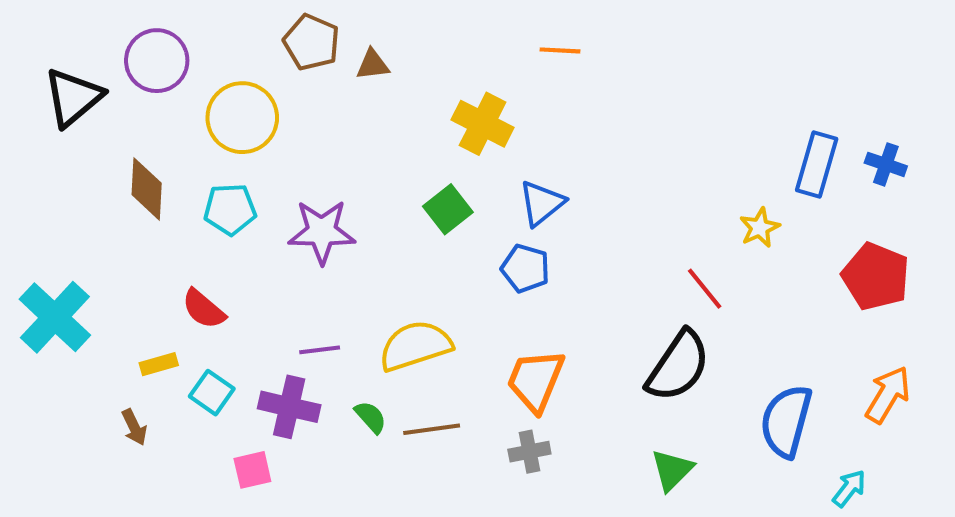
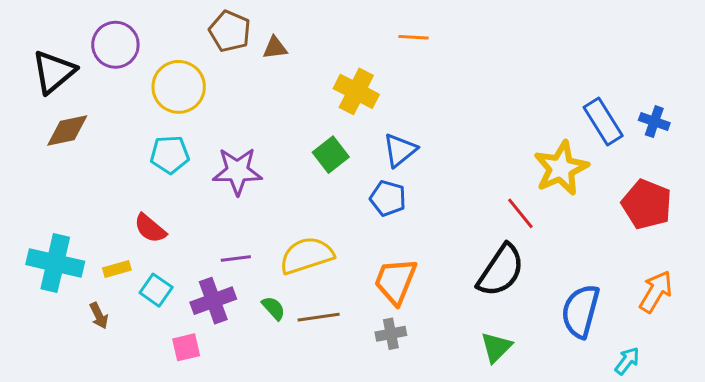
blue rectangle: (817, 164) -> (603, 122), turned -48
brown diamond: (147, 189) -> (67, 131), moved, turned 75
yellow star: (760, 228) -> (561, 168), size x1.8
cyan cross: (55, 317) -> (55, 263), moved, turned -30
purple cross: (289, 407) -> (213, 301), turned -33

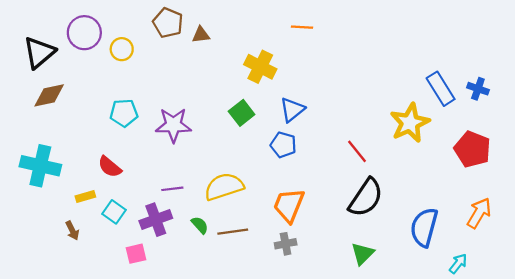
yellow circle: (179, 87) -> (122, 49), moved, size x0.6
red line: (520, 213) -> (357, 151), moved
cyan cross: (55, 263) -> (40, 166), moved

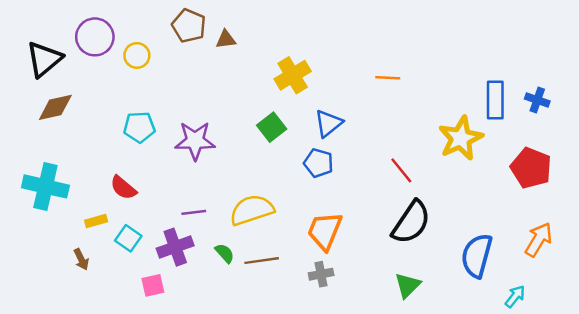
orange line: (302, 27) -> (388, 78), moved
yellow cross: (260, 67) -> (293, 75), turned 32
blue rectangle: (441, 89) -> (495, 100), turned 32

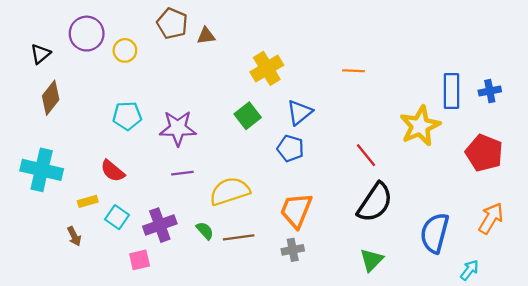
black triangle: (44, 59) -> (40, 54), size x0.6
blue cross: (537, 100) -> (490, 91), turned -30
brown diamond: (55, 107) -> (51, 98), turned -40
purple line: (194, 212) -> (182, 173), moved

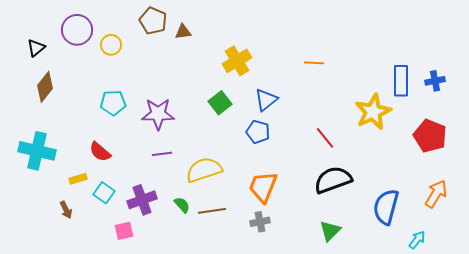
black semicircle: (375, 202) -> (333, 180), turned -144

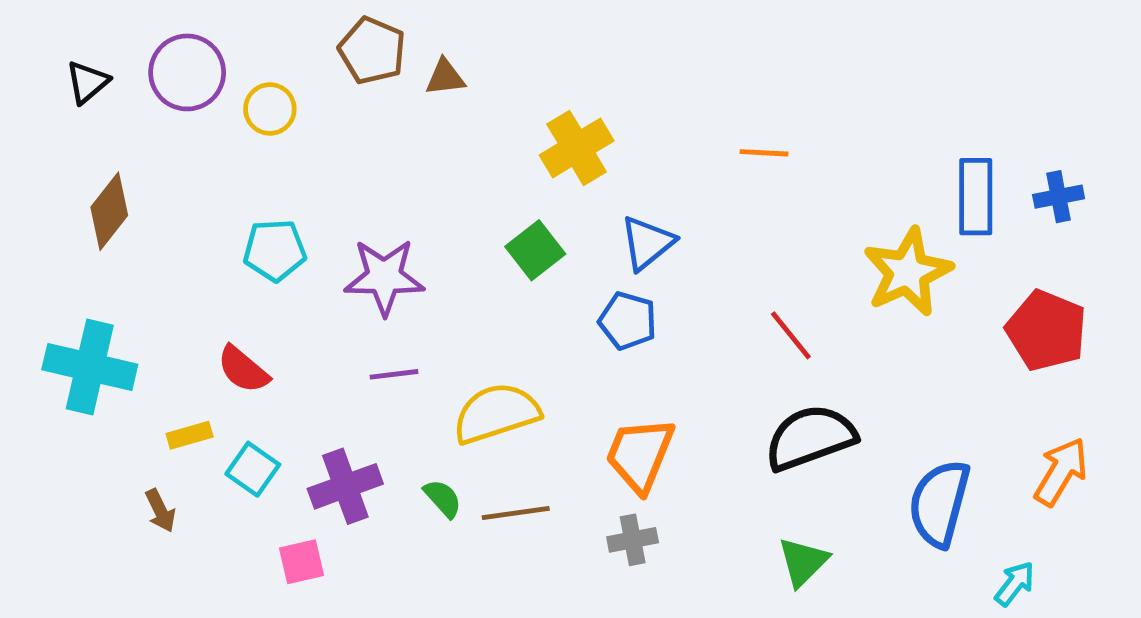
black triangle: (36, 48) -> (87, 82), moved

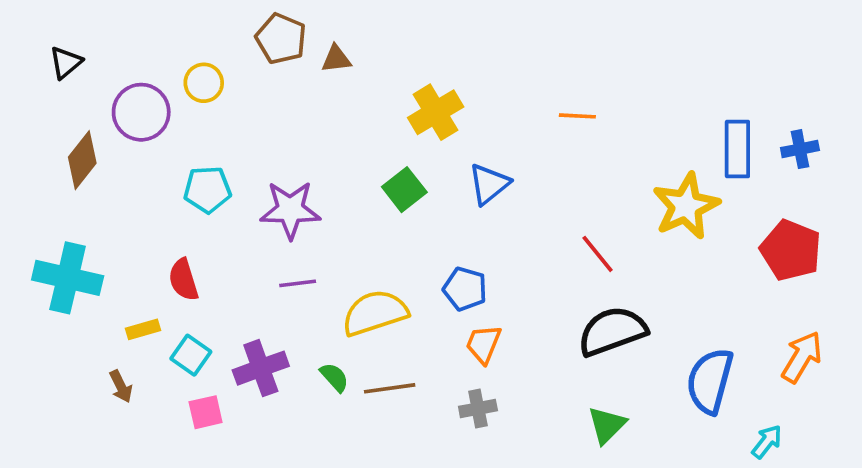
purple circle: (187, 72) -> (141, 112), moved
blue pentagon: (628, 321) -> (465, 289), moved
red semicircle: (243, 369) -> (183, 280), turned 33
orange trapezoid: (640, 455) -> (483, 344), size x0.7
pink square: (302, 562) -> (206, 412), moved

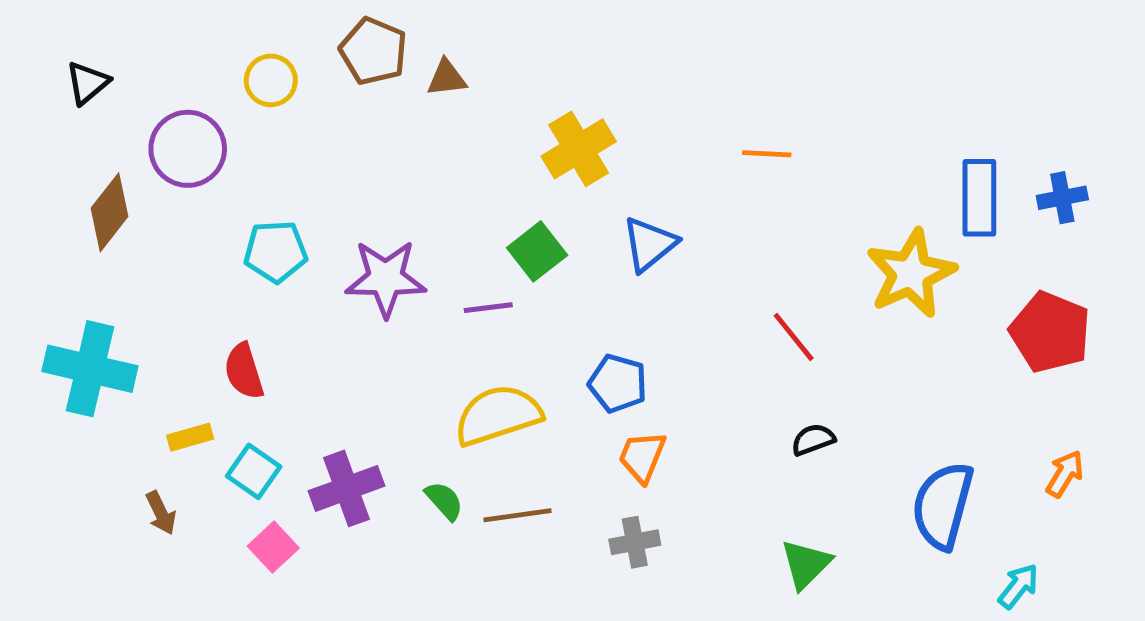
yellow circle: (204, 83) -> (271, 80), moved
purple line: (298, 283) -> (488, 308), moved
black semicircle: (612, 331) -> (813, 440), size x0.5
orange arrow: (802, 357) -> (1065, 474), size x0.7
pink square: (206, 412) -> (273, 547), turned -30

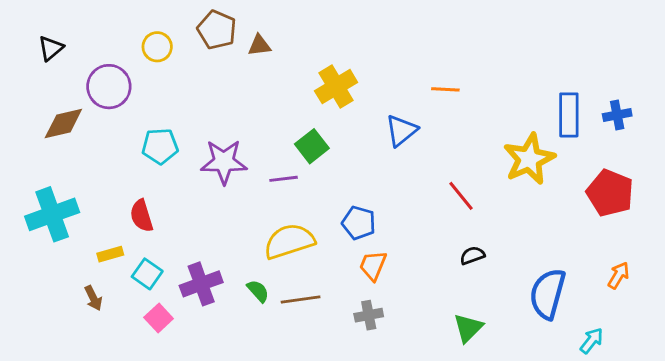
brown diamond: (110, 212) -> (63, 123), turned 39
blue triangle: (649, 244) -> (401, 131), moved
cyan cross: (90, 369) -> (52, 214), turned -33

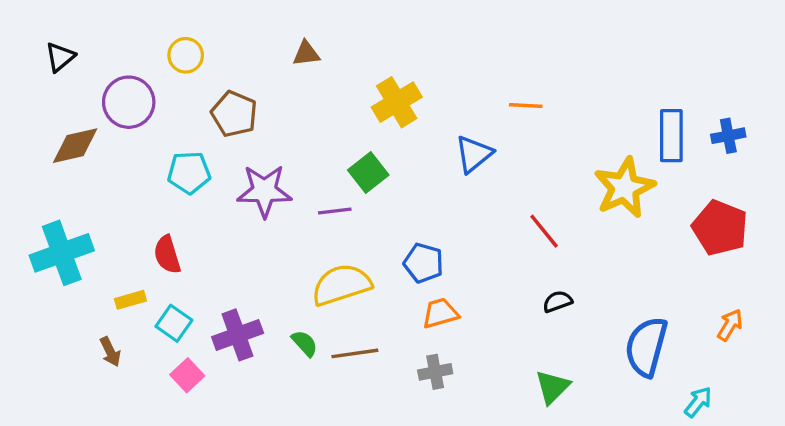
brown pentagon: (217, 30) -> (234, 114), moved
orange trapezoid: (373, 265) -> (440, 313), turned 52

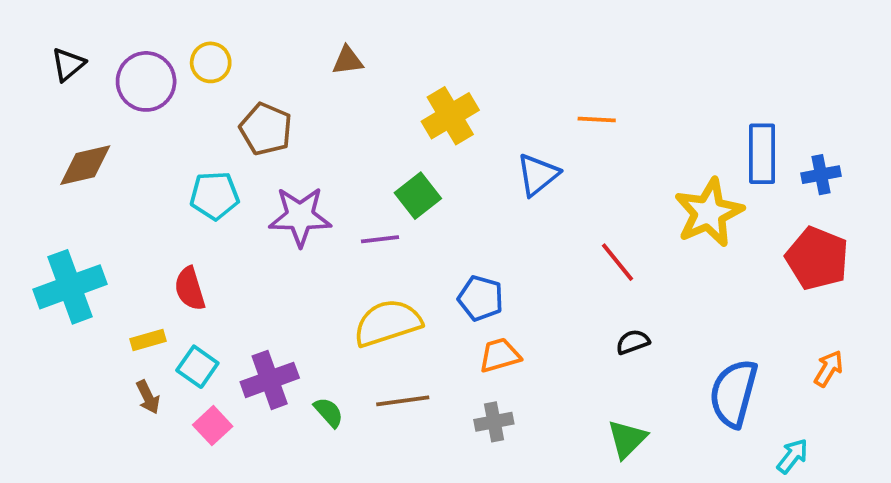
purple circle: (129, 102) -> (146, 81), moved
blue cross: (728, 136) -> (821, 175), moved
green semicircle: (305, 343) -> (329, 412), moved
brown arrow: (110, 352) -> (148, 397), moved

